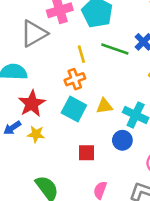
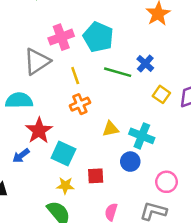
yellow line: (81, 54) -> (75, 76), moved
cyan square: (74, 109) -> (63, 153), moved
yellow star: (36, 134) -> (65, 186), moved

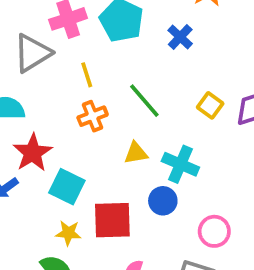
blue cross: (145, 64) -> (180, 37), moved
green line: (118, 72) -> (144, 101), moved, turned 32
red square: (96, 176) -> (112, 220), size x1.6

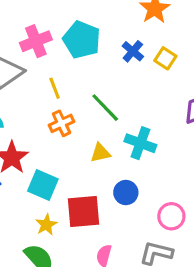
yellow square: (210, 105) -> (165, 58), moved
cyan cross: (180, 164) -> (140, 143), moved
yellow star: (68, 233) -> (46, 225), turned -30

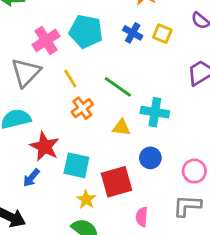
yellow triangle: (100, 153) -> (121, 127), turned 30

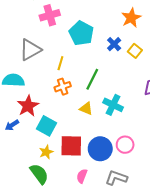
pink cross: (46, 40) -> (50, 15), moved
yellow line: (70, 78) -> (60, 63), turned 32
green line: (118, 87) -> (92, 79), turned 65
blue circle: (150, 158) -> (100, 149), moved, size x1.5
pink circle: (194, 171) -> (125, 145), moved

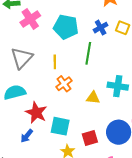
blue cross: (114, 44) -> (101, 28), turned 32
green line: (92, 79) -> (88, 53), moved
red square: (71, 146) -> (90, 138), size x0.7

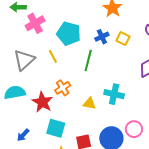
yellow line: (55, 62) -> (53, 56), moved, turned -32
red star: (36, 113) -> (42, 102), moved

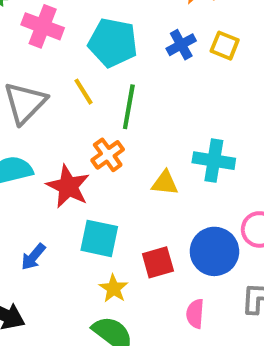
pink cross: (35, 23) -> (43, 26), turned -36
green line: (88, 60) -> (129, 107), moved

